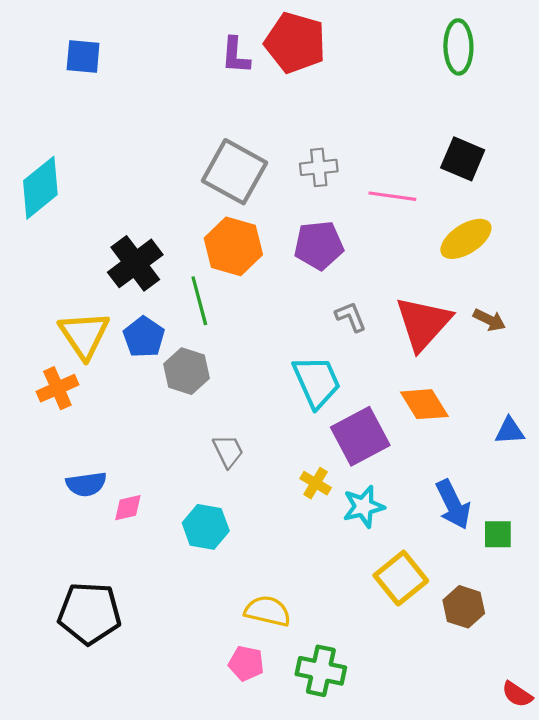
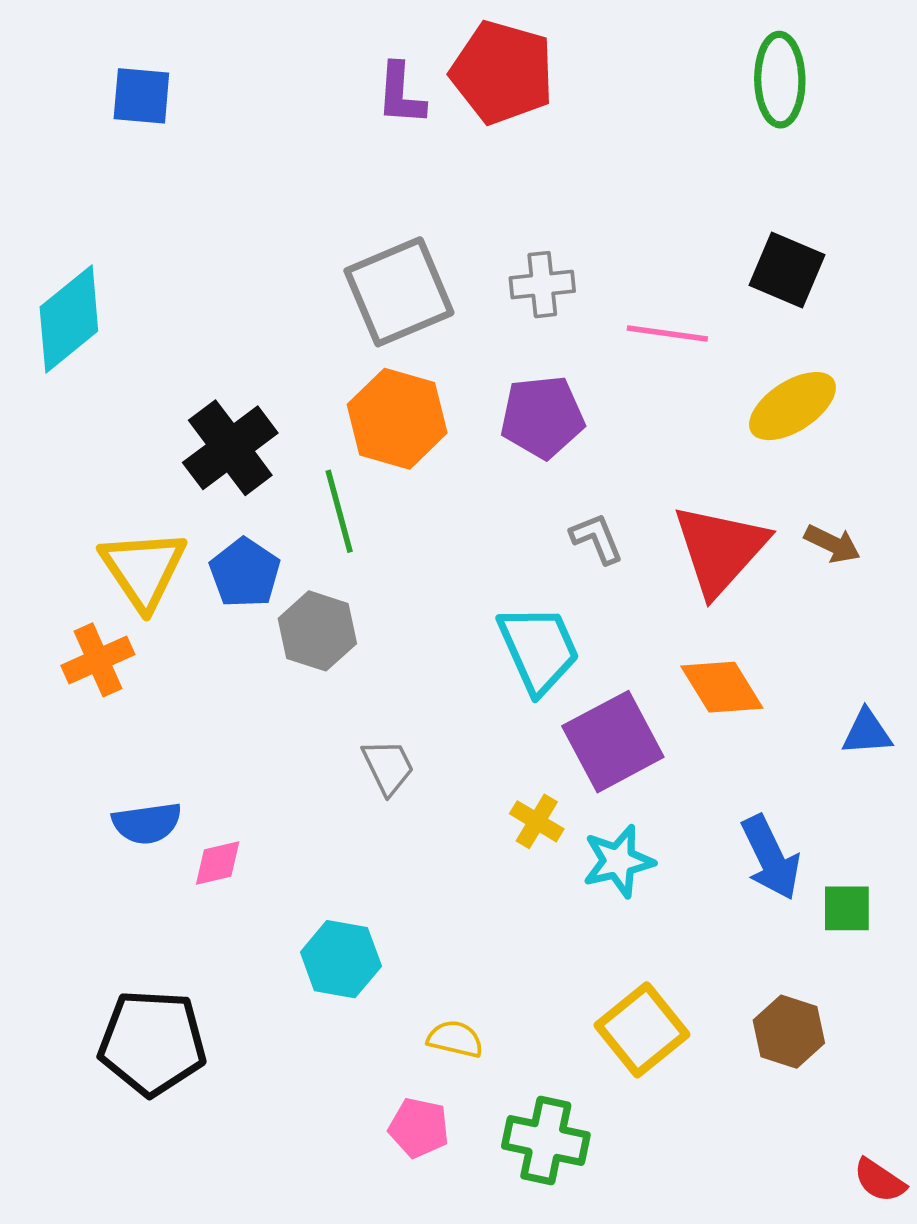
gray square: (234, 172) -> (399, 292), turned 38
cyan hexagon: (206, 527) -> (341, 959), moved
yellow square: (401, 578) -> (642, 1030), moved
yellow semicircle: (268, 611) -> (455, 1039), size x0.7

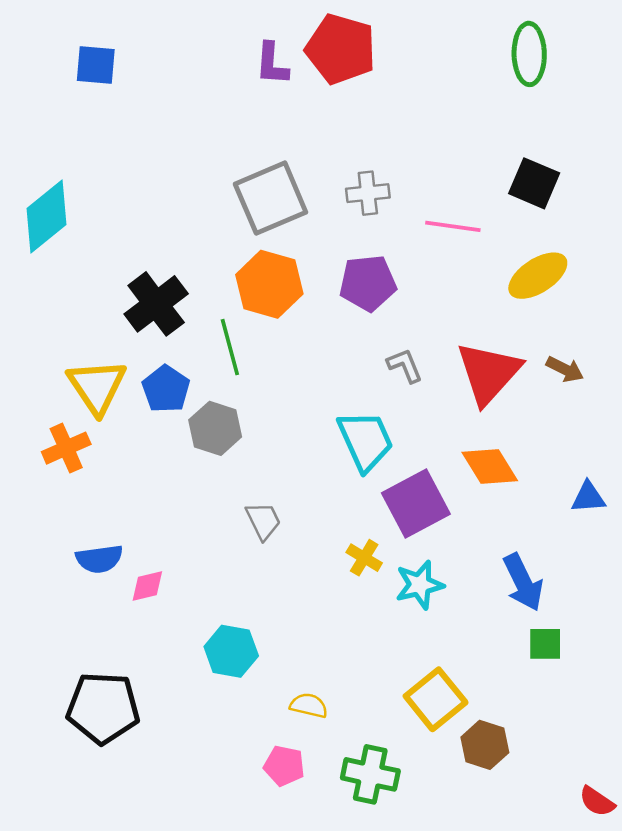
green square: (847, 908) -> (545, 644), moved
brown hexagon: (789, 1032) -> (485, 745), moved

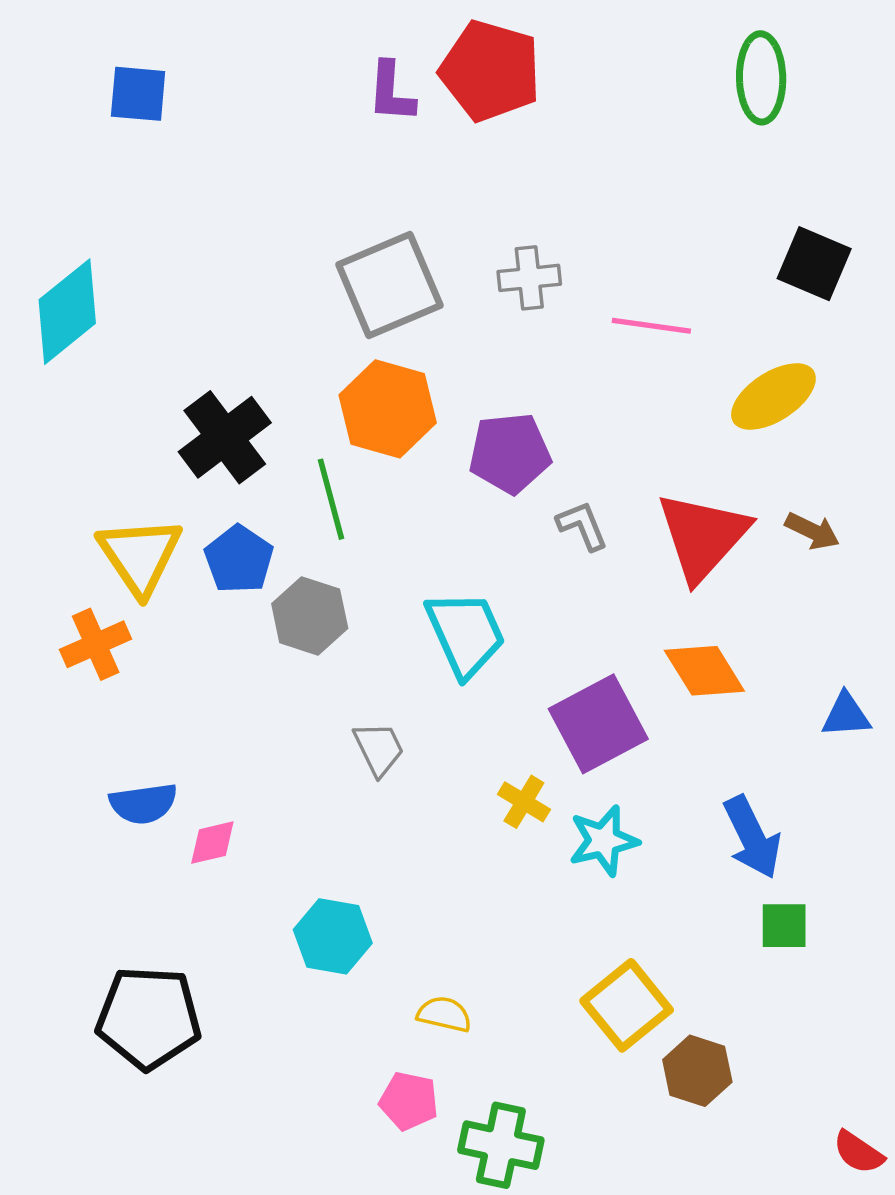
black square: (534, 183) -> (814, 264), moved
purple pentagon: (368, 283) -> (510, 453), moved
cyan trapezoid: (365, 441) -> (466, 634), moved
green cross: (370, 774) -> (501, 1145), moved

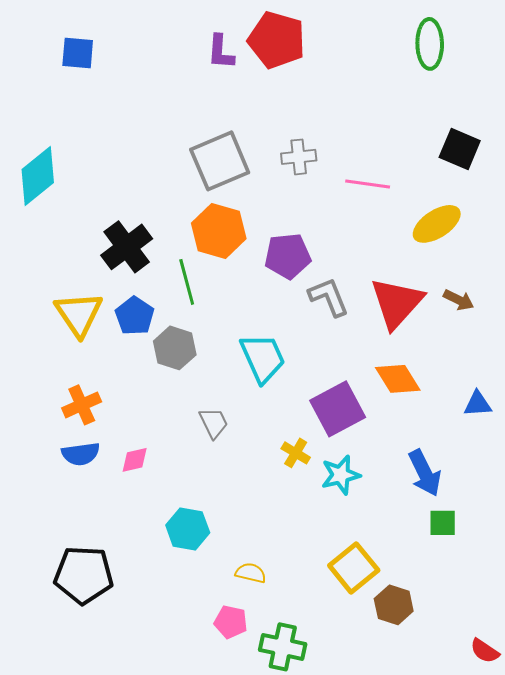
gray L-shape: (582, 526) -> (329, 297), size x1.4
orange cross: (96, 644) -> (82, 405), moved
pink diamond: (212, 843) -> (135, 460), moved

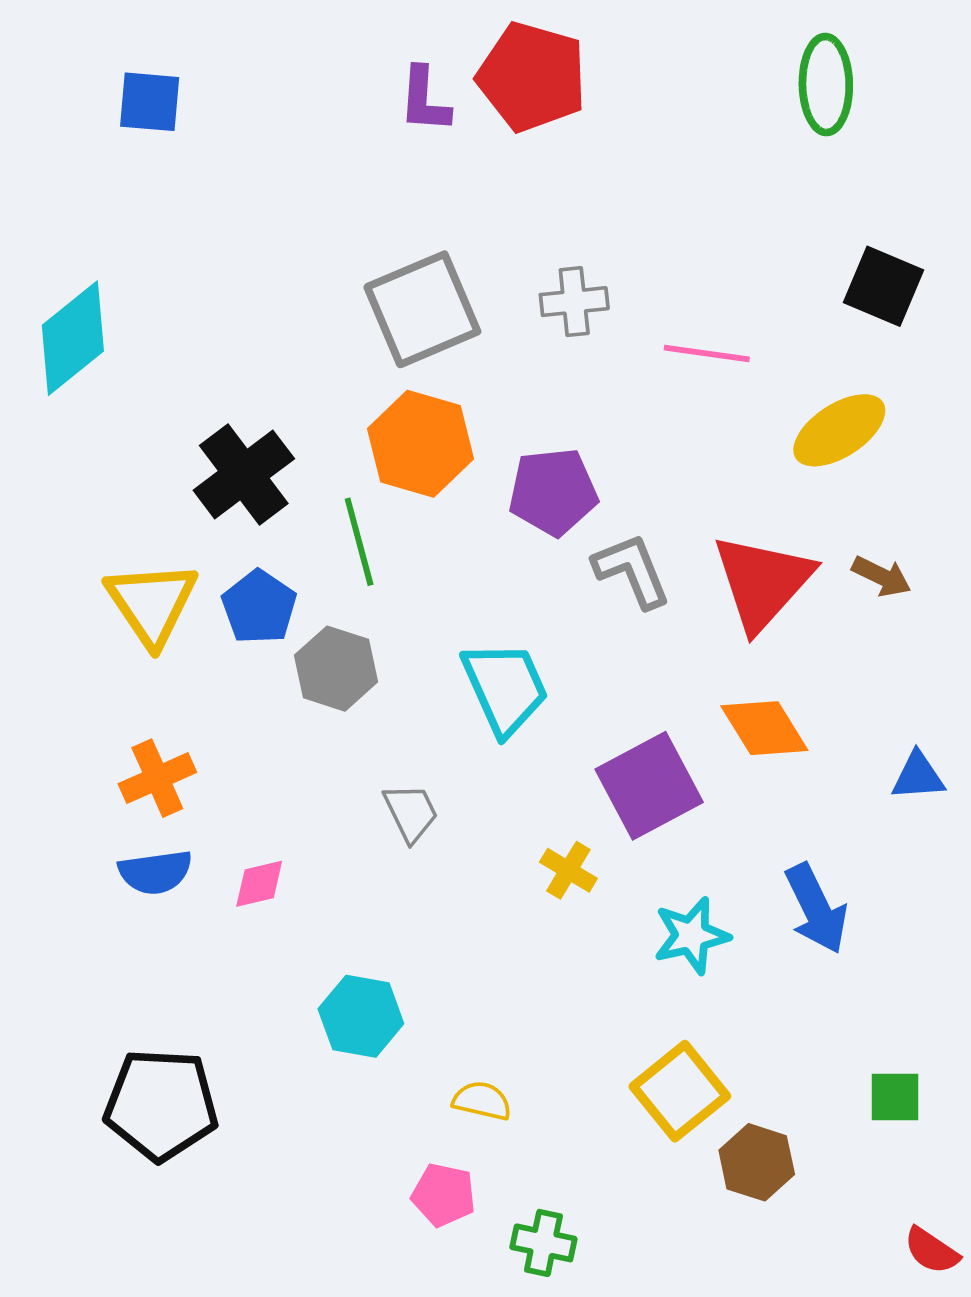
cyan star: (341, 475) -> (691, 936), moved
green square: (443, 523) -> (895, 1097), moved
green cross: (283, 647) -> (543, 1243), size x0.7

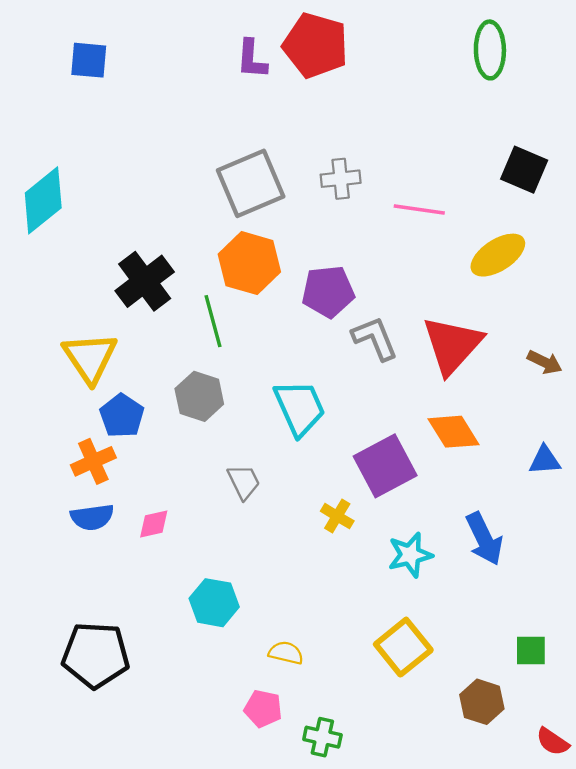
brown arrow: (882, 576) -> (545, 362), moved
blue pentagon: (259, 607) -> (122, 416), moved
brown hexagon: (757, 1162) -> (482, 702), moved

